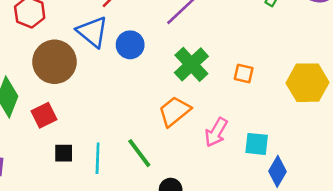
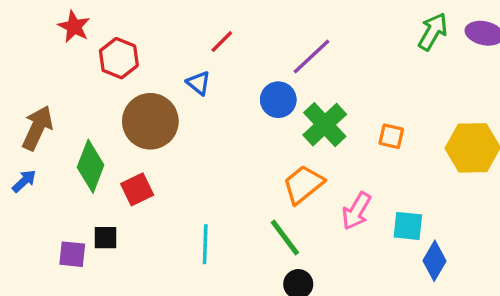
blue triangle: (92, 32) -> (199, 83), size x0.6
blue circle: (130, 45) -> (278, 100), moved
black square: (64, 153) -> (106, 238), moved
green line: (139, 153) -> (285, 238), moved

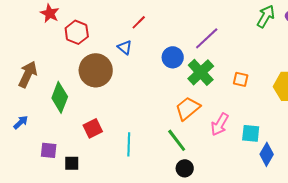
purple line: (312, 56) -> (207, 38), moved
blue arrow: (24, 181) -> (21, 122), moved
red square: (137, 189) -> (93, 128), moved
black square: (106, 238) -> (72, 163), moved

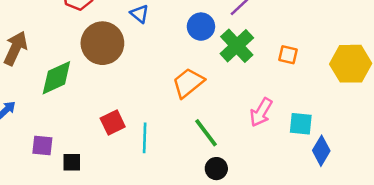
green diamond: (60, 97) -> (56, 78), turned 44
orange trapezoid: (188, 108) -> (188, 83), moved
red square: (93, 128) -> (113, 123), moved

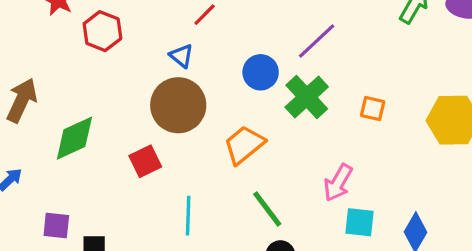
brown circle: (102, 43) -> (178, 105), moved
red square: (113, 123) -> (145, 161), moved
cyan square: (301, 124) -> (359, 222), moved

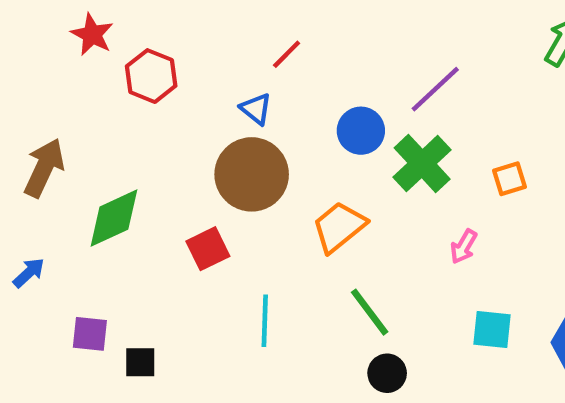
orange square: (373, 109) -> (509, 179), turned -30
pink arrow: (338, 183) -> (464, 246), moved, size x0.7

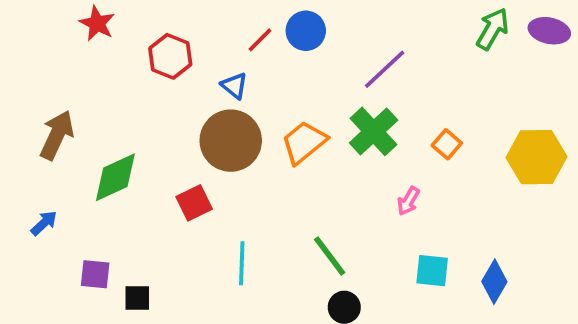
red hexagon: (151, 76) -> (170, 56), moved
blue circle: (361, 131) -> (306, 31), moved
orange square: (509, 179) -> (447, 144), turned -32
orange trapezoid: (339, 227) -> (304, 142), moved

